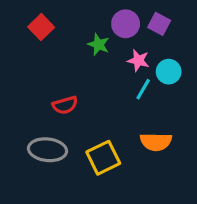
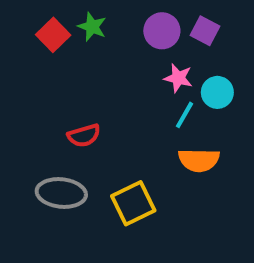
green star: (98, 45) -> (92, 27), moved
orange semicircle: (156, 142) -> (199, 160), moved

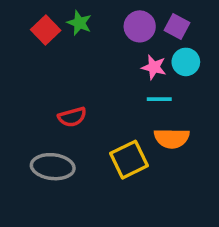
cyan circle: (217, 92) -> (186, 62), moved
cyan line: (184, 115) -> (159, 99), turned 60
yellow square: (133, 203) -> (129, 160), moved

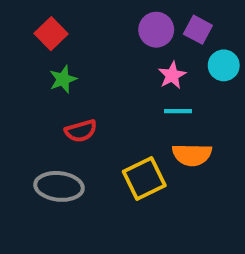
green star: (79, 23) -> (63, 79), moved, turned 30
cyan circle: (186, 62) -> (224, 65), moved
pink star: (154, 67) -> (172, 75), turned 30

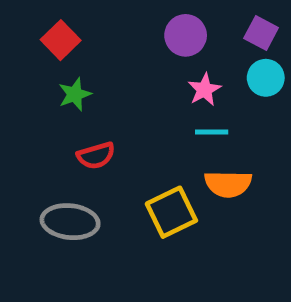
purple square: (198, 30) -> (261, 33), moved

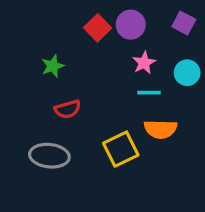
red square: (61, 40) -> (98, 28), moved
cyan circle: (266, 78) -> (187, 73), moved

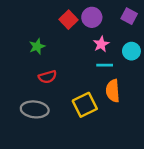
orange semicircle: (161, 129) -> (113, 91), turned 85

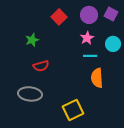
purple circle: (92, 17) -> (89, 15), moved
yellow square: (85, 105) -> (73, 110), moved

